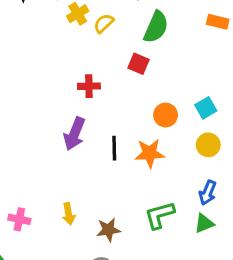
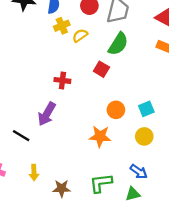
black line: (114, 148) -> (21, 136), moved, turned -66
blue arrow: (208, 193) -> (139, 172), turned -84

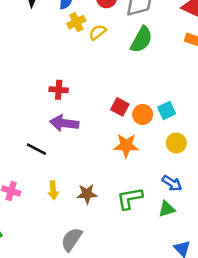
red square: (101, 69) -> (120, 107), moved
red cross: (62, 80) -> (59, 90), moved
cyan square: (146, 109) -> (167, 110), moved
purple arrow: (47, 114) -> (64, 123), turned 70
brown star: (62, 188) -> (87, 194), moved

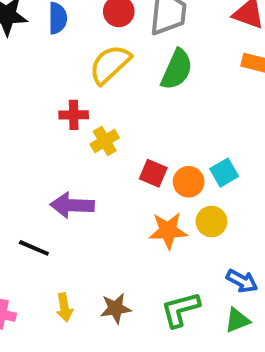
yellow cross: (76, 22) -> (105, 141), moved
yellow semicircle: (98, 32) -> (110, 64), size x1.6
red cross: (59, 90) -> (74, 115), moved
yellow circle: (176, 143) -> (211, 222), moved

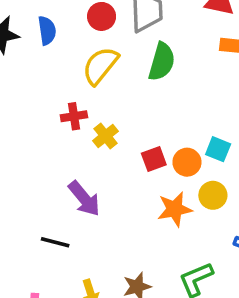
red square: (153, 173) -> (154, 159), turned -35
cyan square: (224, 173) -> (218, 149), turned -30
purple arrow: (72, 205) -> (84, 199), turned -123

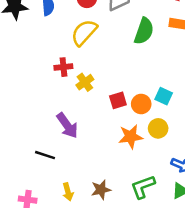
green semicircle: (162, 62) -> (144, 31), moved

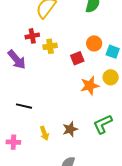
yellow cross: (85, 82) -> (50, 46), turned 32
orange circle: (141, 104) -> (94, 43), moved
purple arrow: (67, 125) -> (17, 60), moved

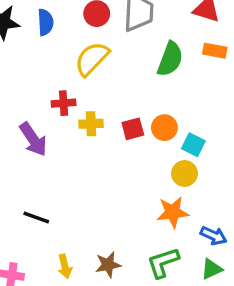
red square: (77, 58) -> (133, 129), moved
yellow circle: (111, 77) -> (185, 173), moved
orange star: (90, 86) -> (173, 212), moved

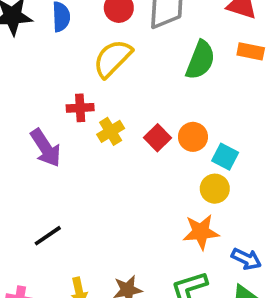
yellow cross: (91, 124) -> (111, 131), turned -30
red square: (133, 129) -> (157, 138), turned -30
black line: (36, 217) -> (48, 236), turned -55

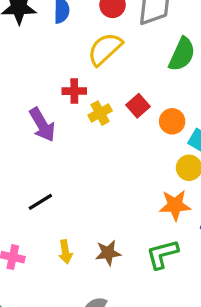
red square: (157, 138) -> (138, 106), moved

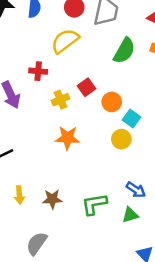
yellow cross: (100, 113) -> (60, 100), moved
orange star: (175, 205) -> (67, 138), moved

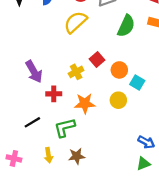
red cross: (38, 71) -> (54, 94), moved
yellow circle: (121, 139) -> (118, 100), moved
green L-shape: (94, 204) -> (65, 128), moved

